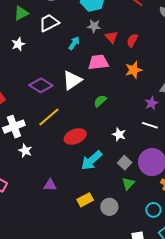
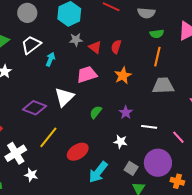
cyan arrow: (74, 43) -> (50, 59), moved
purple star: (151, 103) -> (126, 112), moved

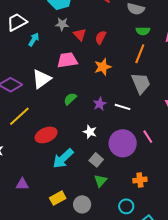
gray trapezoid: (163, 86) -> (141, 83), turned 60
white line: (149, 127) -> (123, 107), moved
purple circle: (158, 163) -> (123, 143), moved
orange cross: (177, 181) -> (140, 180), turned -32

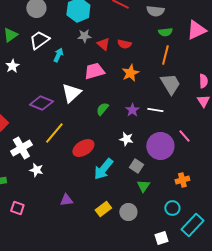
red semicircle: (101, 37) -> (124, 44), turned -96

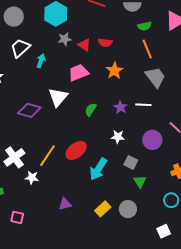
orange line: (165, 55) -> (147, 49), turned -30
yellow line: (54, 133) -> (47, 156), moved
purple circle: (160, 146) -> (152, 140), size x0.7

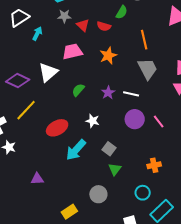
green semicircle: (145, 26) -> (122, 12), moved, turned -56
white star: (118, 137) -> (93, 121), moved
purple circle: (152, 140) -> (135, 119), moved
yellow line: (47, 156) -> (26, 110), moved
yellow rectangle: (103, 209) -> (69, 212), moved

